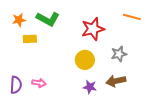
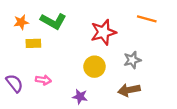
pink arrow: (39, 83) -> (43, 80), moved
purple semicircle: (16, 85) -> (14, 83), moved, turned -42
purple star: (90, 87) -> (80, 97), moved

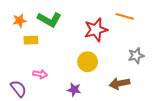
orange line: (147, 19) -> (125, 16), moved
gray star: (132, 60) -> (136, 56), moved
purple semicircle: (14, 83) -> (18, 89), moved

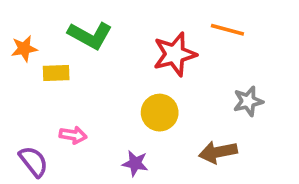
orange star: (19, 21) -> (24, 49), moved

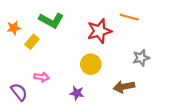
yellow rectangle: (56, 73) -> (32, 42), turned -48

